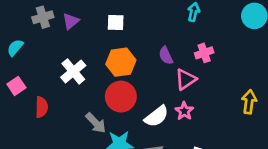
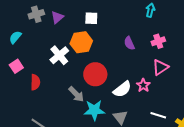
orange hexagon: (121, 62) -> (81, 42), moved
pink triangle: (186, 79) -> (160, 67), moved

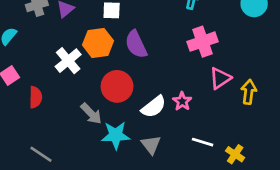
pink cross: (158, 41) -> (203, 42), size x1.5
purple semicircle: (129, 43) -> (136, 44), moved, size x1.5
pink triangle: (160, 67) -> (220, 78), moved

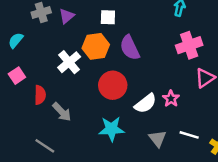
gray arrow: (91, 114) -> (62, 112), moved
gray triangle: (151, 145) -> (158, 139), moved

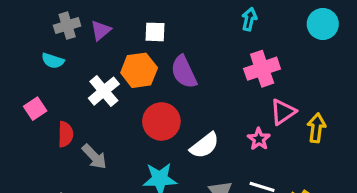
cyan semicircle: (16, 40) -> (53, 61), moved, turned -112
pink star: (171, 99) -> (259, 139), moved

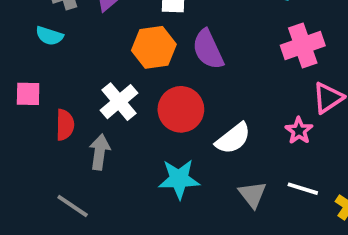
white cross: (104, 91) -> (119, 102), moved
pink square: (35, 109) -> (28, 94), turned 35
gray arrow: (94, 157) -> (100, 152), turned -128

